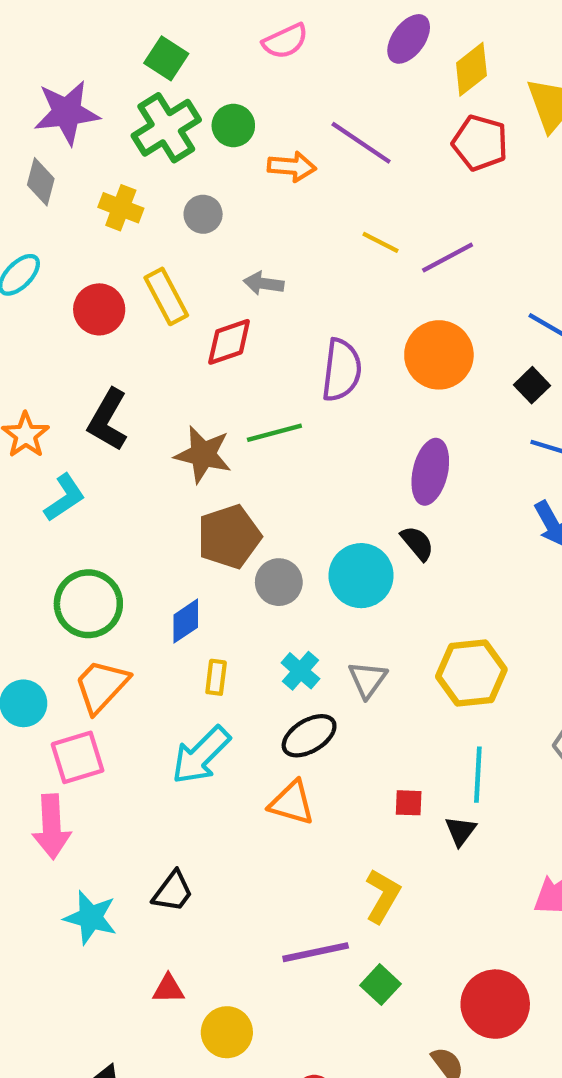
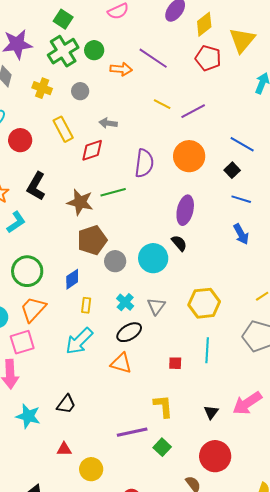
red circle: (99, 309) -> (20, 140), moved
black triangle: (461, 831) -> (211, 412), moved
yellow L-shape: (383, 896) -> (163, 406), turned -35

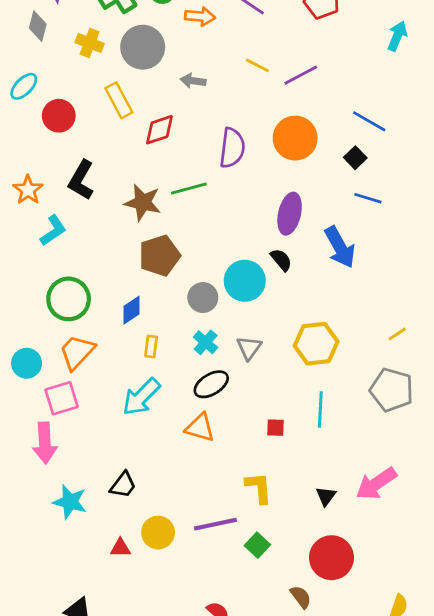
gray circle: (80, 91) -> (143, 47), size x1.8
gray arrow: (108, 123) -> (193, 81), moved
blue arrow: (241, 234) -> (340, 247), moved, size x1.4
gray circle: (115, 261) -> (203, 298), moved
yellow circle: (91, 469) -> (158, 533), moved

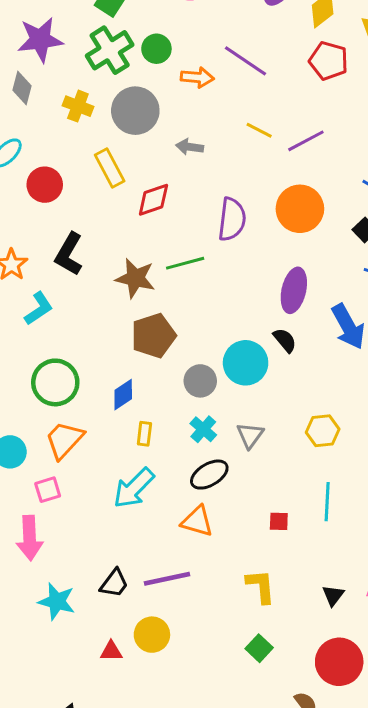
yellow hexagon: (316, 344) -> (323, 431), size x0.7
pink square: (62, 398) -> (48, 490), size x0.7
purple line: (215, 524) -> (167, 579), moved

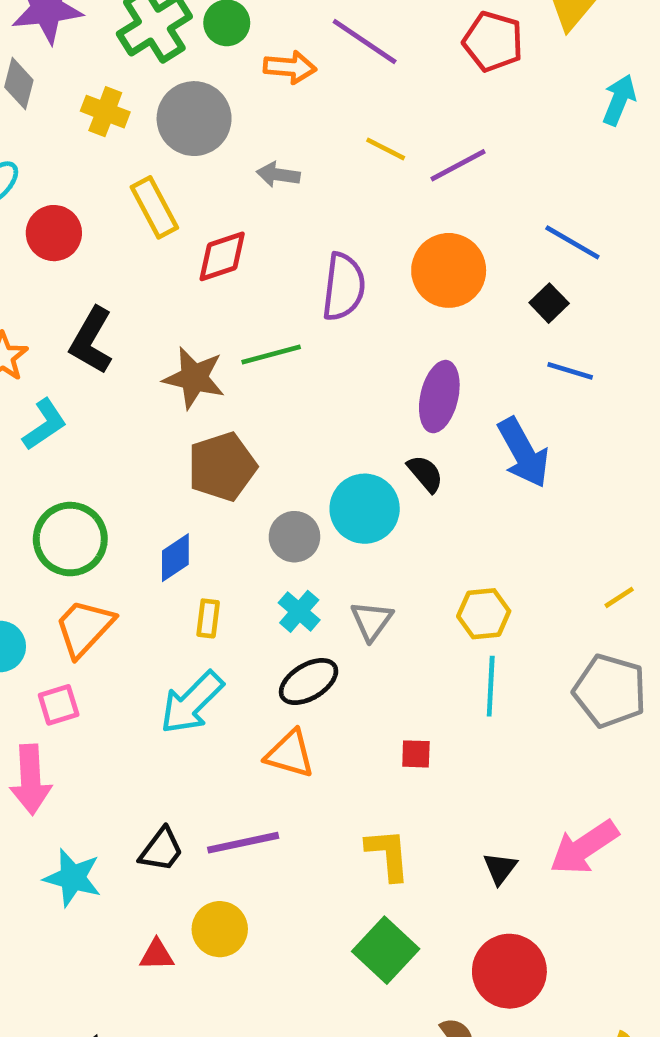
cyan line: (327, 502) -> (491, 686), moved
green square: (259, 648) -> (386, 950), size x1.5

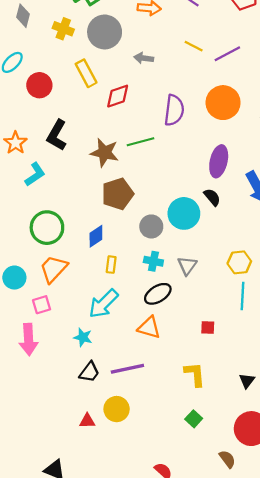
cyan cross: (299, 611) -> (153, 261), turned -30
cyan star: (73, 878) -> (83, 337), moved, size x0.7
green square: (386, 950) -> (194, 419), size x0.6

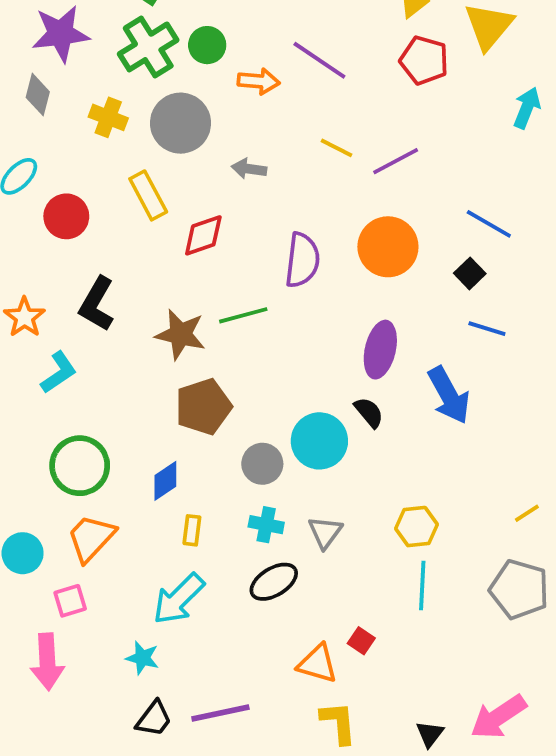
orange triangle: (149, 328) -> (318, 664), moved
red square: (208, 328) -> (361, 641), turned 32

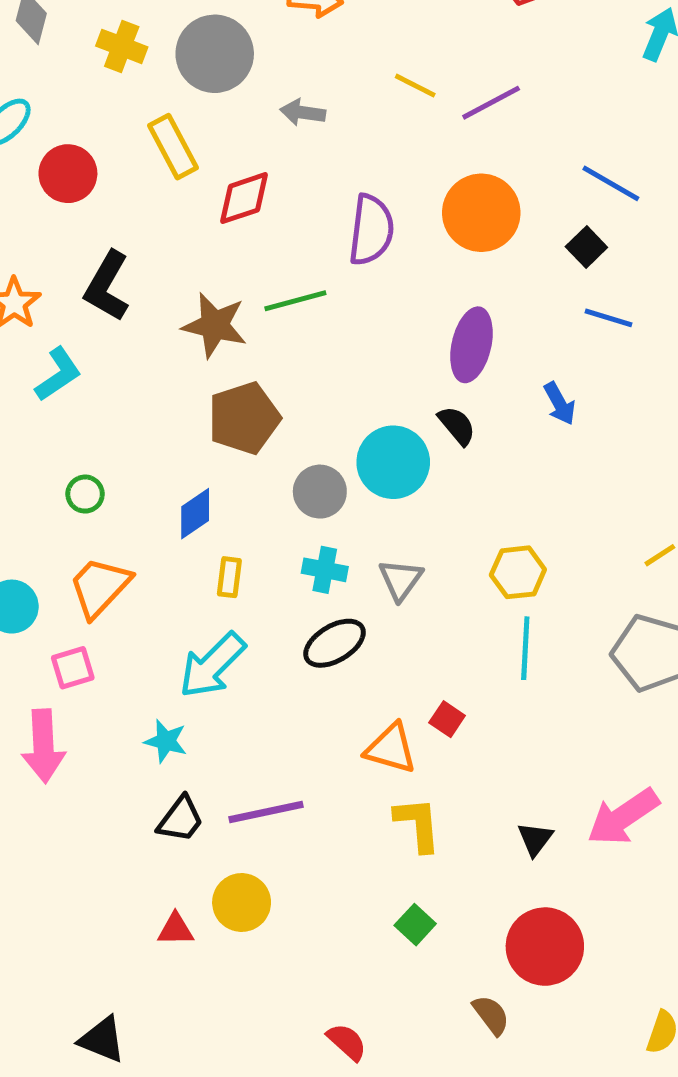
blue arrow: (449, 395) -> (560, 404), size x0.6
green circle: (80, 466) -> (85, 494), size x0.5

